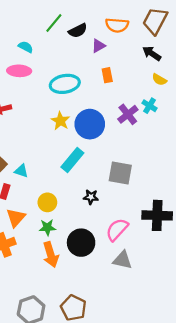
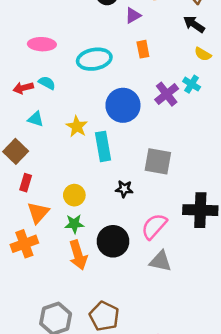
cyan semicircle: (26, 47) -> (47, 83), moved
yellow star: (60, 121) -> (77, 127), moved
cyan rectangle: (72, 160) -> (103, 146), turned -50
cyan triangle: (21, 171) -> (36, 119), moved

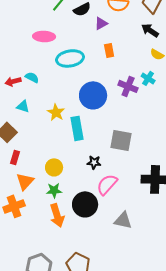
pink ellipse: (42, 44) -> (44, 36), moved
purple cross: (167, 94) -> (128, 86), turned -30
pink semicircle: (154, 226) -> (107, 184), moved

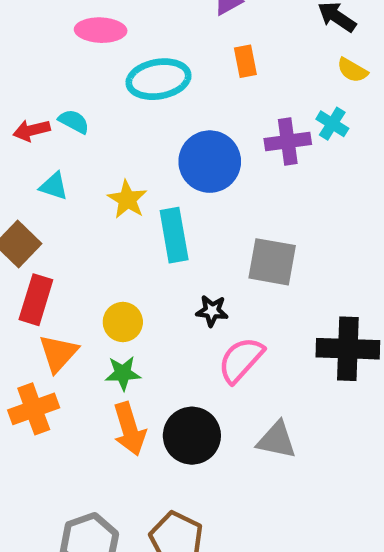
purple cross: (128, 86) -> (288, 142), turned -30
red rectangle: (15, 157) -> (36, 300), size x1.5
black circle: (85, 204) -> (192, 436), moved

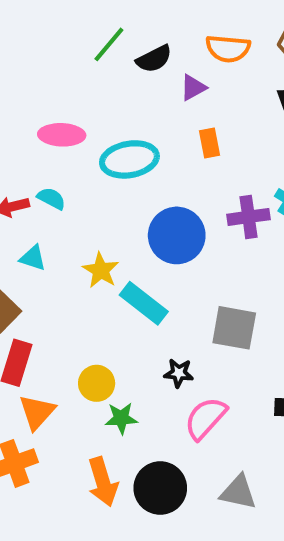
pink ellipse: (101, 30) -> (62, 135), moved
cyan rectangle: (174, 235) -> (144, 303), turned -42
green star: (123, 373) -> (121, 418), moved

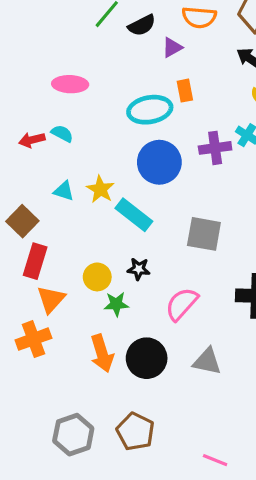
cyan ellipse: (129, 159) -> (150, 110), moved
cyan triangle: (33, 258) -> (64, 191), moved
black star: (179, 373) -> (139, 269), moved

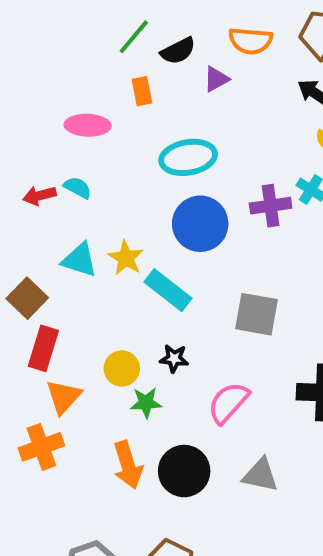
orange rectangle: (185, 91) -> (142, 91), moved
cyan triangle: (64, 191) -> (80, 260), size x1.4

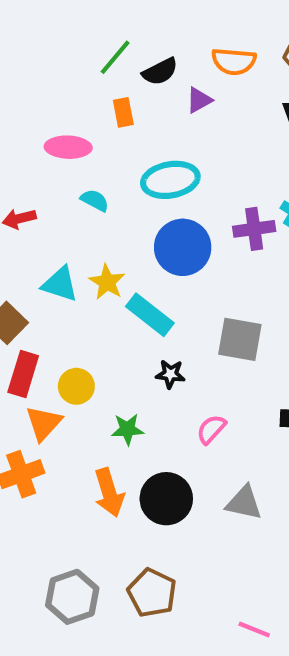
cyan semicircle: (78, 188) -> (95, 200), moved
black star: (174, 358) -> (170, 374), moved
yellow circle: (122, 368) -> (76, 386), moved
pink semicircle: (228, 403) -> (211, 429), size x0.7

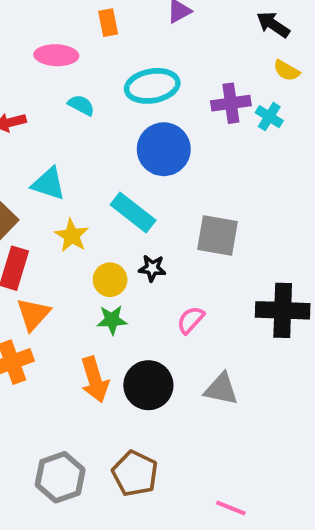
purple cross: (254, 229) -> (231, 103), moved
yellow star: (107, 282) -> (72, 236), moved
yellow circle: (76, 386) -> (110, 280), moved

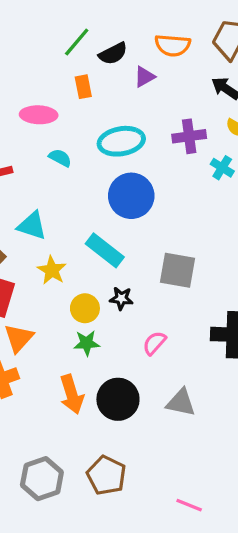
purple cross: (231, 103) -> (189, 136), moved

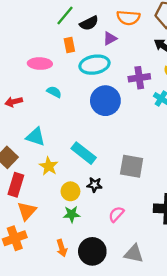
cyan ellipse: (121, 141) -> (94, 65), moved
blue circle: (131, 196) -> (105, 101), moved
orange arrow: (72, 394) -> (62, 248), size x0.7

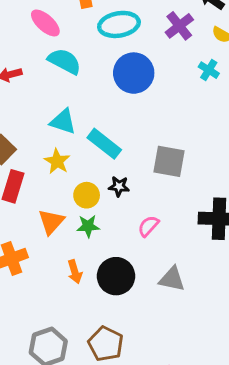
pink ellipse: (40, 64) -> (45, 23), turned 40
purple cross: (139, 78) -> (179, 26), moved, turned -30
cyan semicircle: (54, 92) -> (64, 61), size x1.6
cyan triangle: (36, 137) -> (63, 122), moved
orange triangle: (27, 211) -> (51, 222), moved

